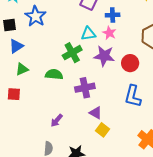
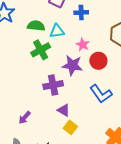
pink star: (109, 33) -> (83, 45), moved
purple star: (104, 56) -> (72, 65), moved
green semicircle: (54, 74) -> (36, 26), moved
blue L-shape: (133, 96) -> (101, 94), turned -50

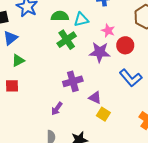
purple cross: (53, 85) -> (73, 81), moved

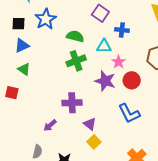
cyan triangle: (81, 20) -> (104, 46), moved
green triangle: (18, 60) -> (24, 69), turned 48

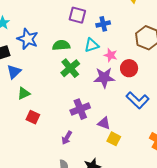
green triangle: (24, 69) -> (24, 93), turned -40
red square: (12, 93) -> (33, 117), moved, turned 32

